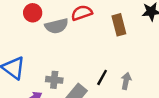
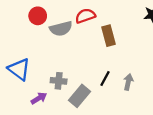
brown rectangle: (119, 25) -> (109, 36), moved

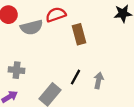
gray cross: (59, 81) -> (17, 70), moved

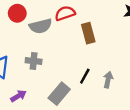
gray cross: (17, 70) -> (34, 61), moved

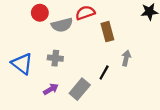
gray arrow: (108, 80) -> (126, 58), moved
purple arrow: (18, 96) -> (51, 89), moved

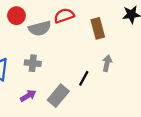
brown rectangle: (107, 32) -> (98, 28), moved

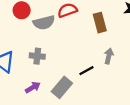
black line: (84, 78) -> (86, 71), turned 32

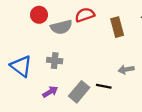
gray arrow: (109, 56) -> (126, 69), moved, turned -112
black line: (86, 71) -> (104, 86), moved, turned 40

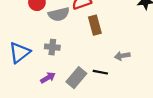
brown rectangle: (117, 27) -> (95, 25), moved
blue triangle: (21, 66) -> (19, 53), turned 45

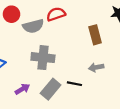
brown rectangle: (95, 25) -> (95, 35), moved
gray cross: (52, 47) -> (43, 58), moved, size x1.5

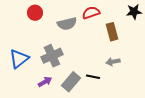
red semicircle: (56, 14) -> (91, 13), moved
gray semicircle: (33, 26) -> (67, 24), moved
gray cross: (43, 58) -> (52, 56), moved, turned -30

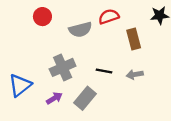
blue triangle: (19, 59) -> (20, 85), moved
black line: (93, 77) -> (104, 71), moved

